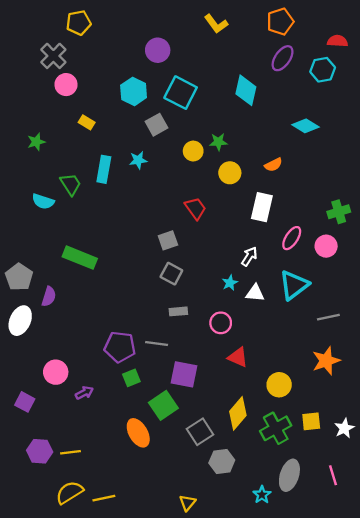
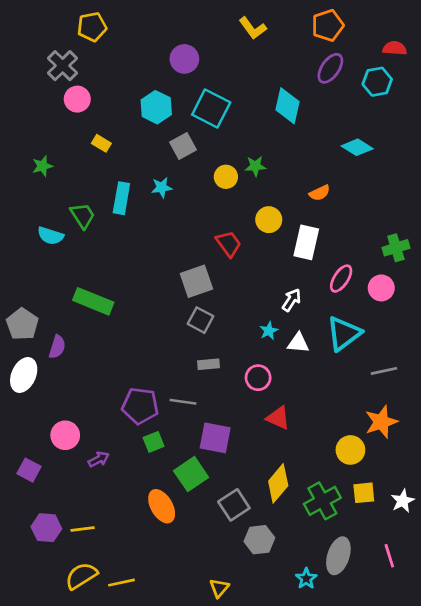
yellow circle: (230, 173) -> (269, 220), moved
gray square: (168, 240) -> (196, 281), size x1.4
yellow circle: (279, 385) -> (350, 450), moved

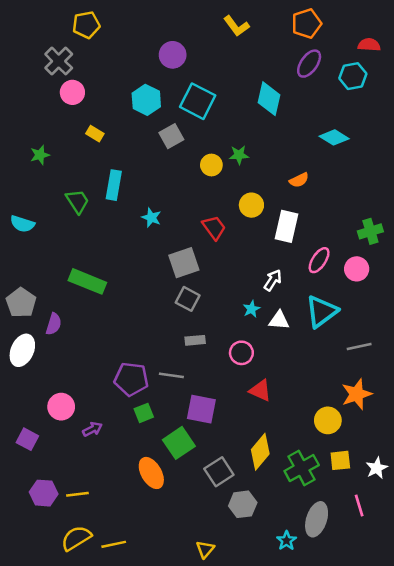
cyan star: (162, 187) -> (151, 218), moved, turned 30
cyan semicircle: (50, 236) -> (22, 224), moved
pink line: (389, 556) -> (359, 506), moved

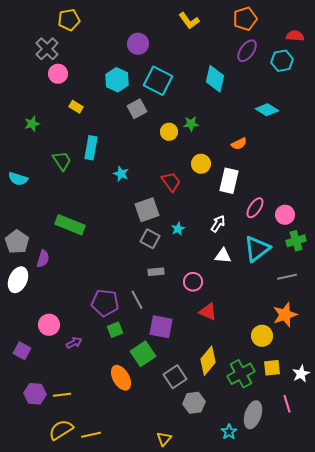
green cross: (370, 231) -> (296, 241), moved
cyan star: (251, 309) -> (178, 229), moved
gray line: (171, 375) -> (137, 300), turned 54

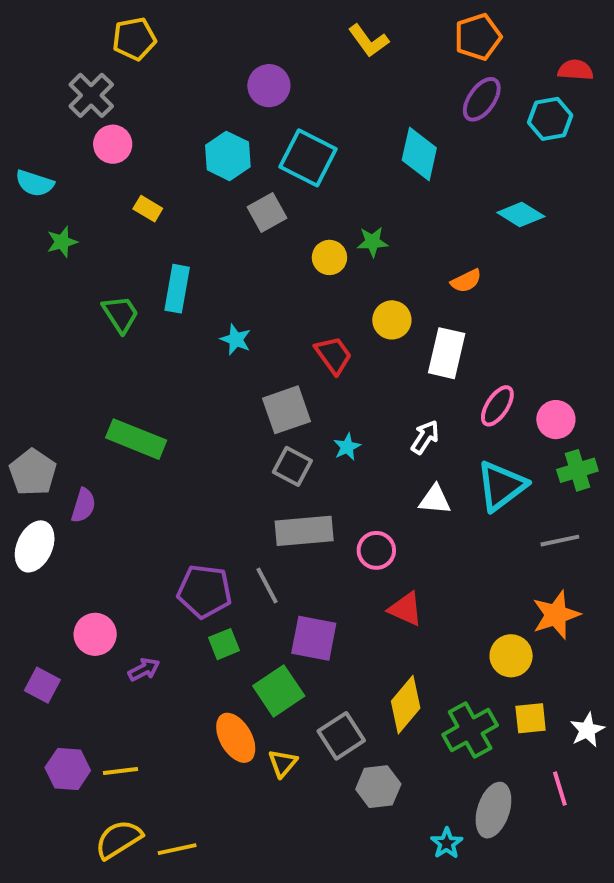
cyan semicircle: (18, 179) -> (35, 183), moved
gray rectangle: (156, 272) -> (304, 531), size x1.8
yellow triangle: (164, 439) -> (283, 763), moved

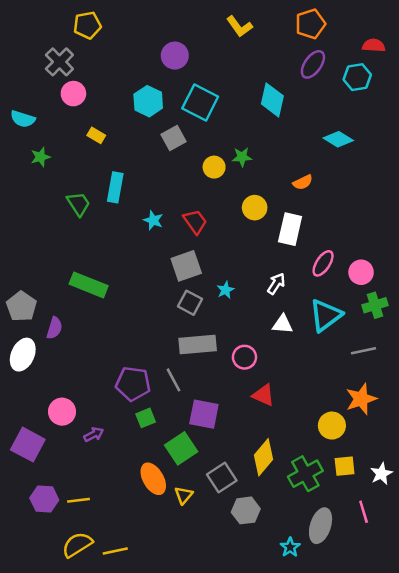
red trapezoid: (333, 355) -> (195, 222), moved
purple square: (42, 685) -> (28, 445), size x1.5

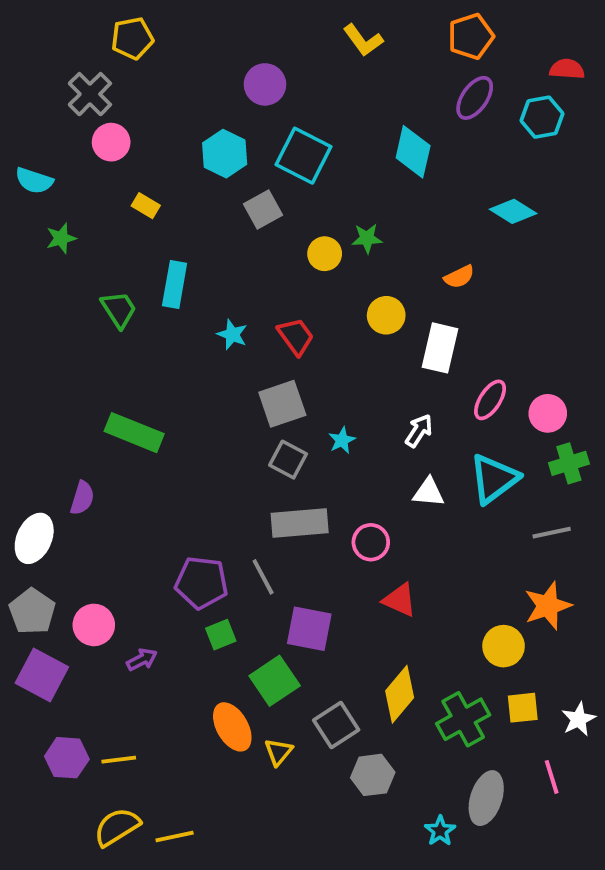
gray pentagon: (21, 306) -> (32, 611), moved

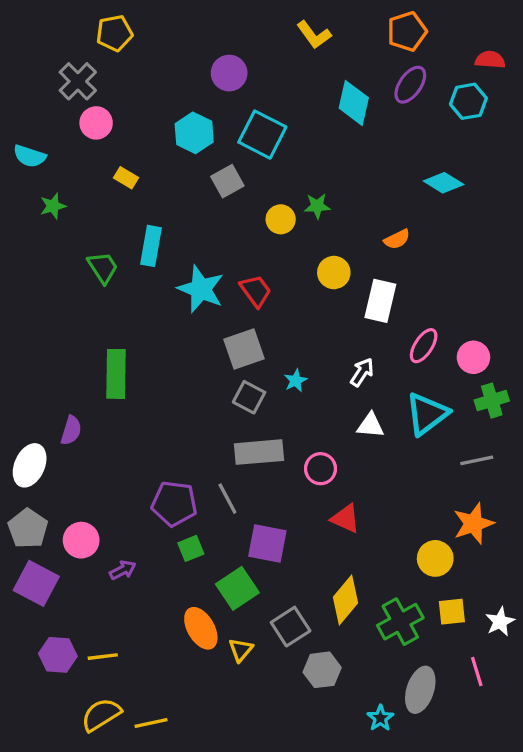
cyan diamond: (413, 152) -> (354, 103), moved
cyan star: (232, 334) -> (201, 289), size x1.8
green rectangle: (134, 433) -> (116, 374), turned 69

